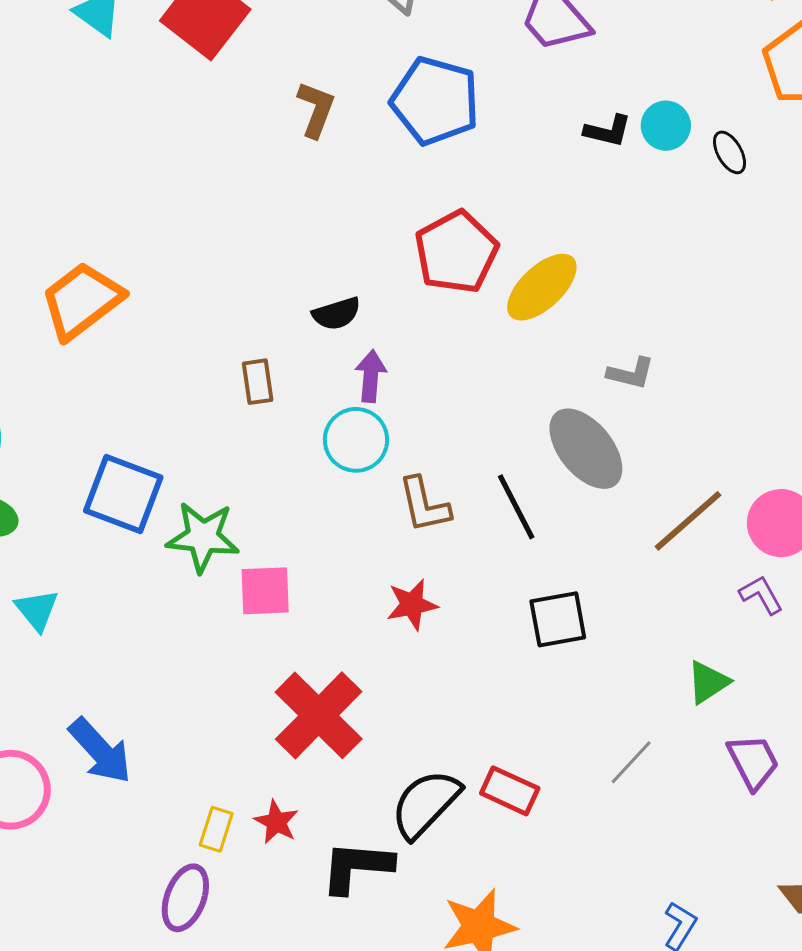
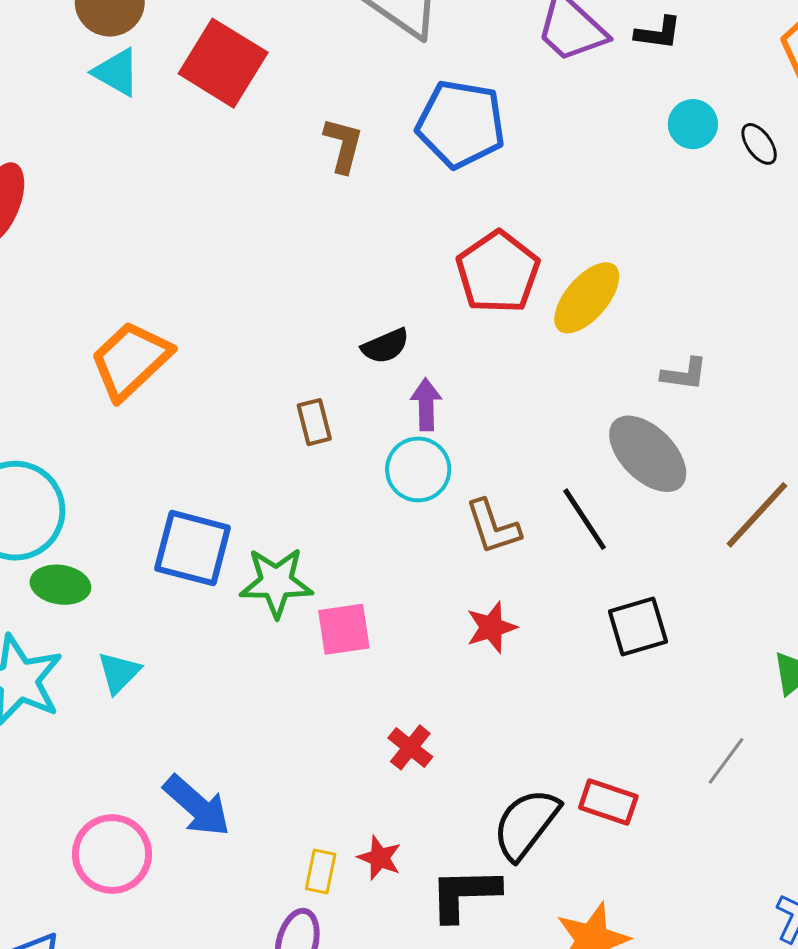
black L-shape: (608, 131) -> (658, 33), moved
cyan triangle: (37, 610) -> (119, 673), turned 30
red cross: (319, 715) -> (410, 747), size x0.5

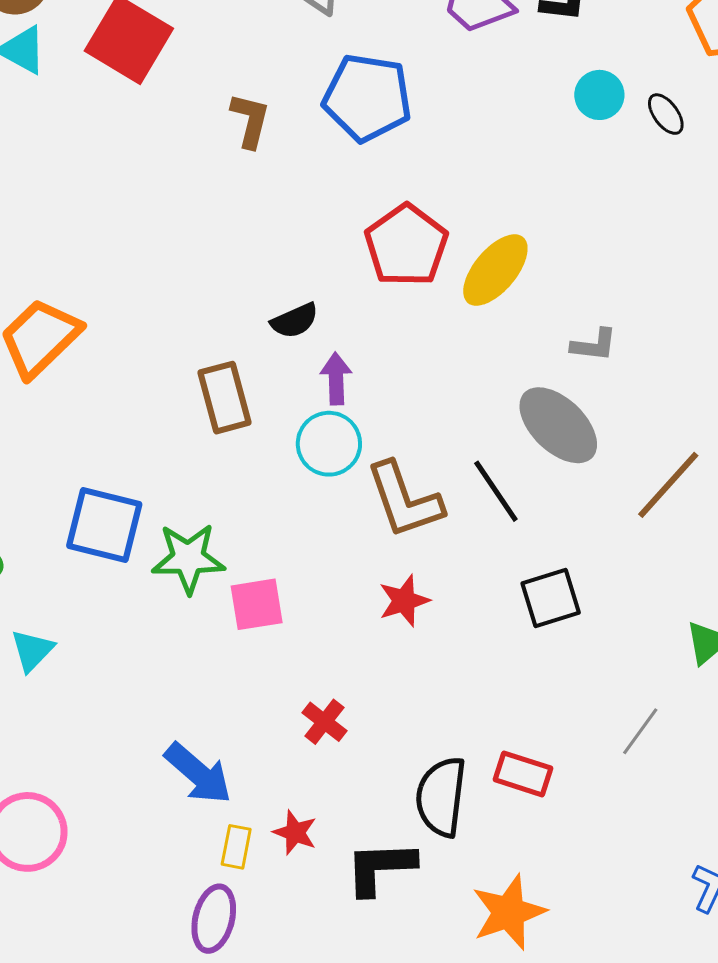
brown rectangle: (314, 422) -> (224, 398), size x1.5
brown L-shape: (493, 527) -> (404, 500), size x1.4
blue arrow: (197, 806) -> (198, 773), moved
black semicircle: (526, 824) -> (441, 797), turned -30

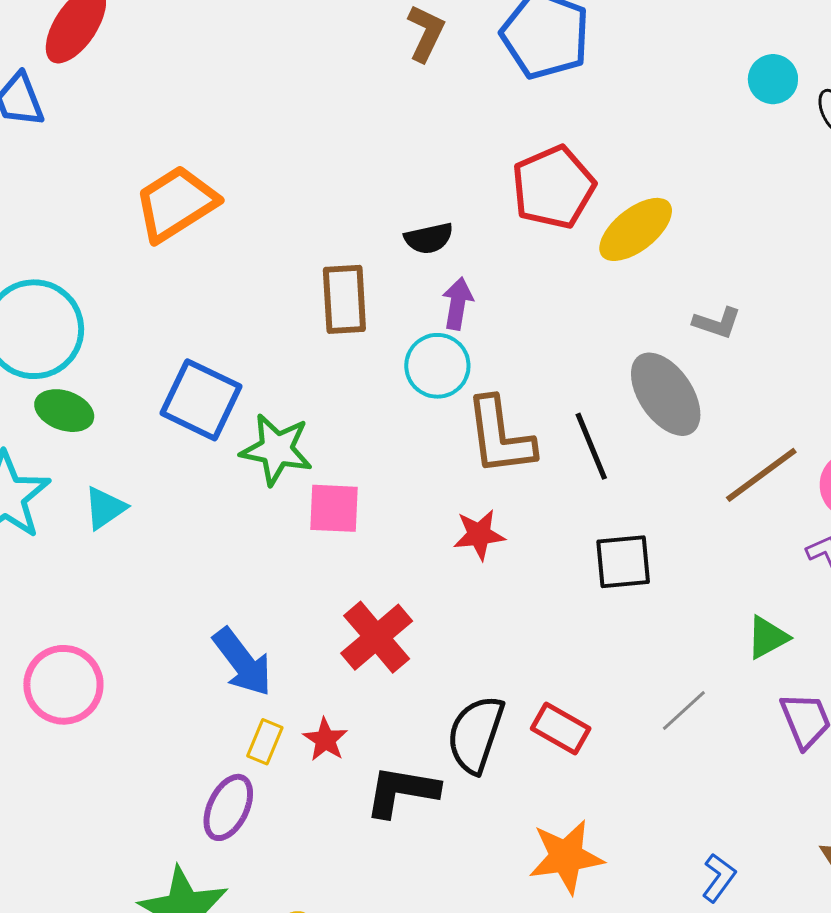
red cross: (324, 722) -> (377, 637), size x1.6
orange star: (509, 912) -> (566, 857), moved

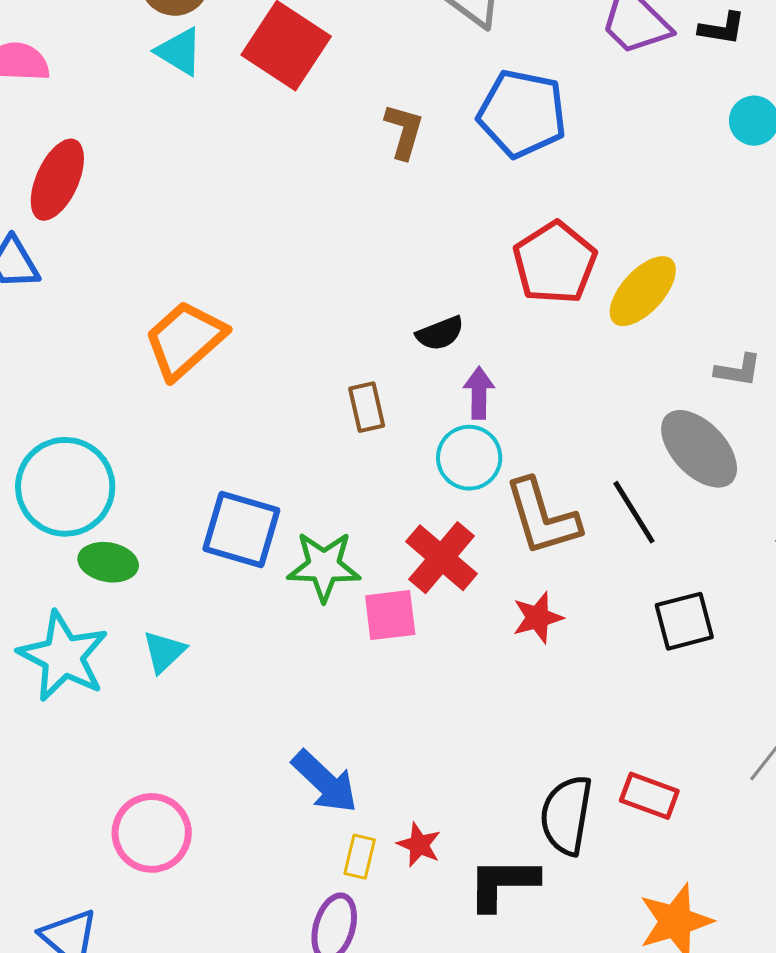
brown rectangle: (344, 299) -> (367, 407), size x0.7
red cross: (377, 637) -> (442, 558), moved

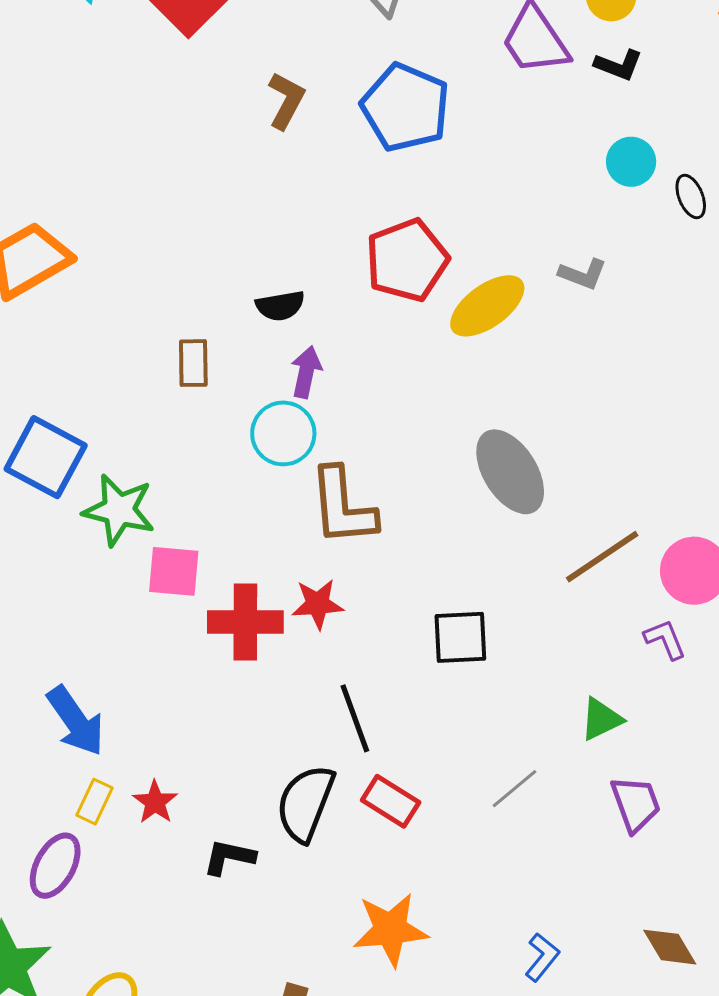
gray L-shape: (738, 370) -> (583, 274), moved
black line: (634, 512) -> (355, 718), moved
red cross: (442, 558) -> (245, 622), moved, turned 38
black L-shape: (503, 883) -> (229, 857), size x0.7

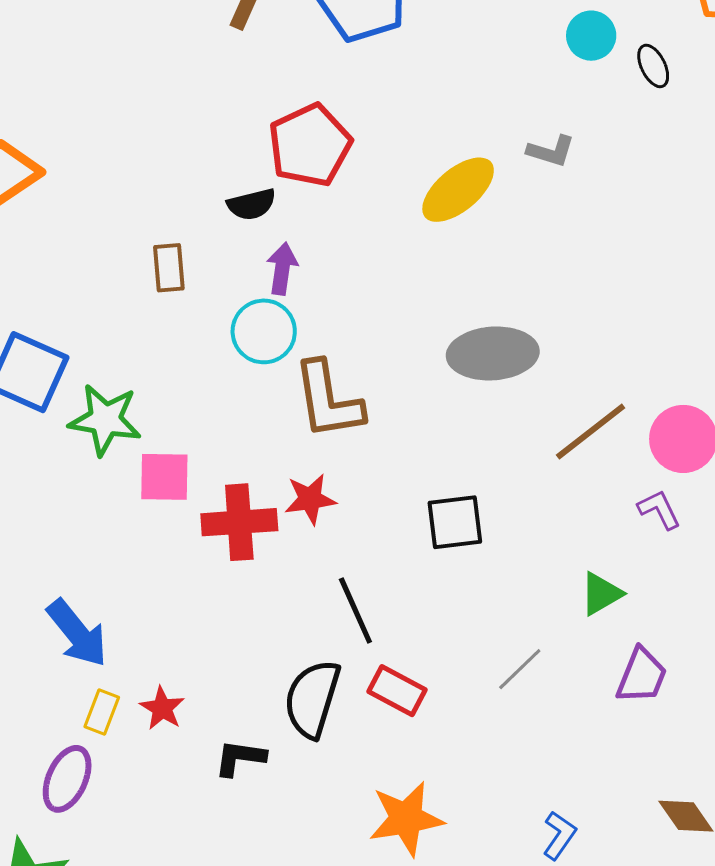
red pentagon: (407, 260) -> (310, 145), moved
gray ellipse: (510, 472) -> (493, 353), turned -58
purple trapezoid: (636, 804) -> (642, 676), turned 46

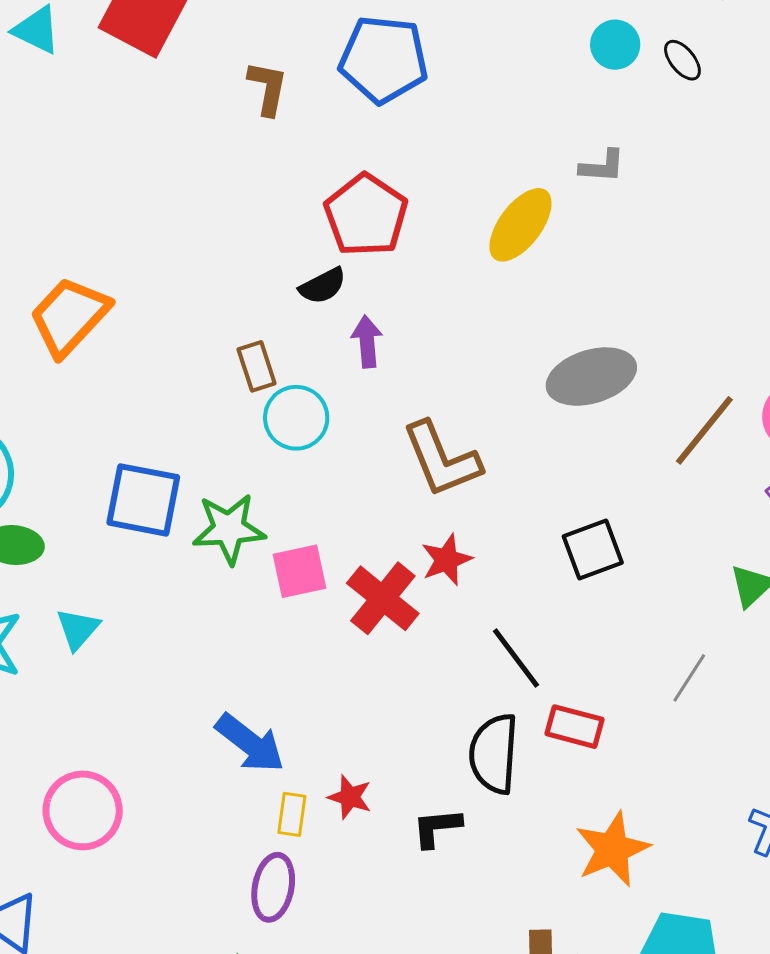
cyan circle: (264, 331) -> (296, 418), moved
red cross: (239, 522) -> (383, 598), turned -34

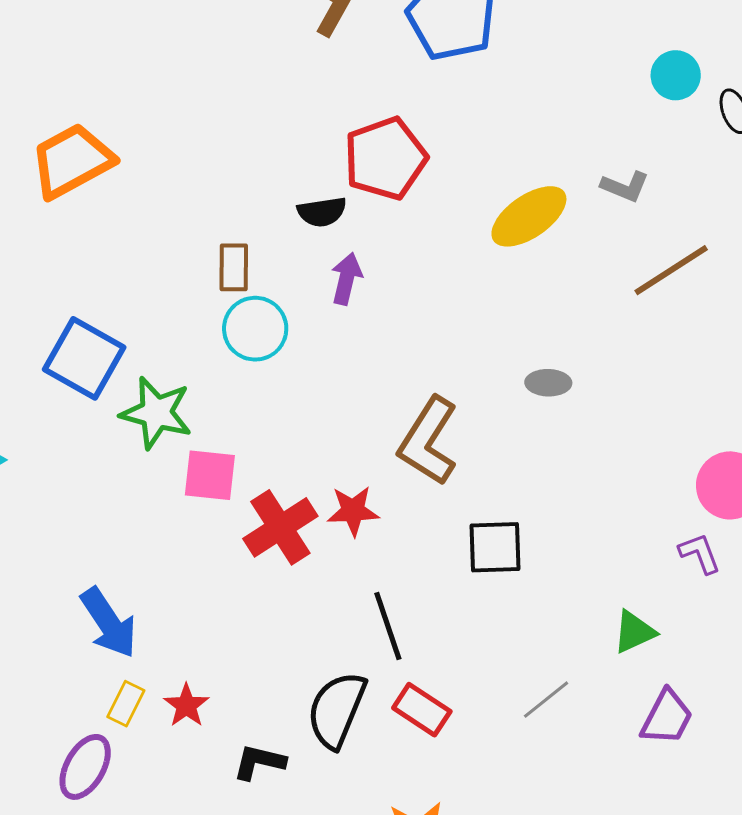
gray ellipse: (591, 377) -> (548, 383), size x0.5
brown line: (704, 430) -> (671, 270), moved
brown L-shape: (442, 459) -> (428, 441), moved, turned 36

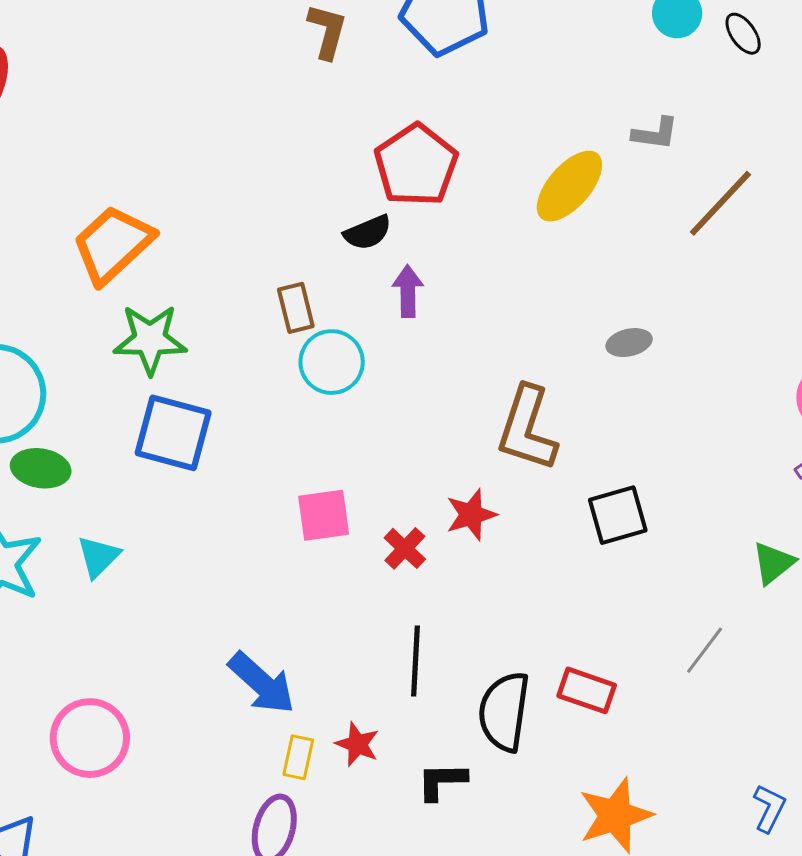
green star: (156, 413) -> (150, 339), moved
red cross: (280, 527) -> (405, 548), size x0.6
black line: (388, 626) -> (415, 661), moved, turned 36

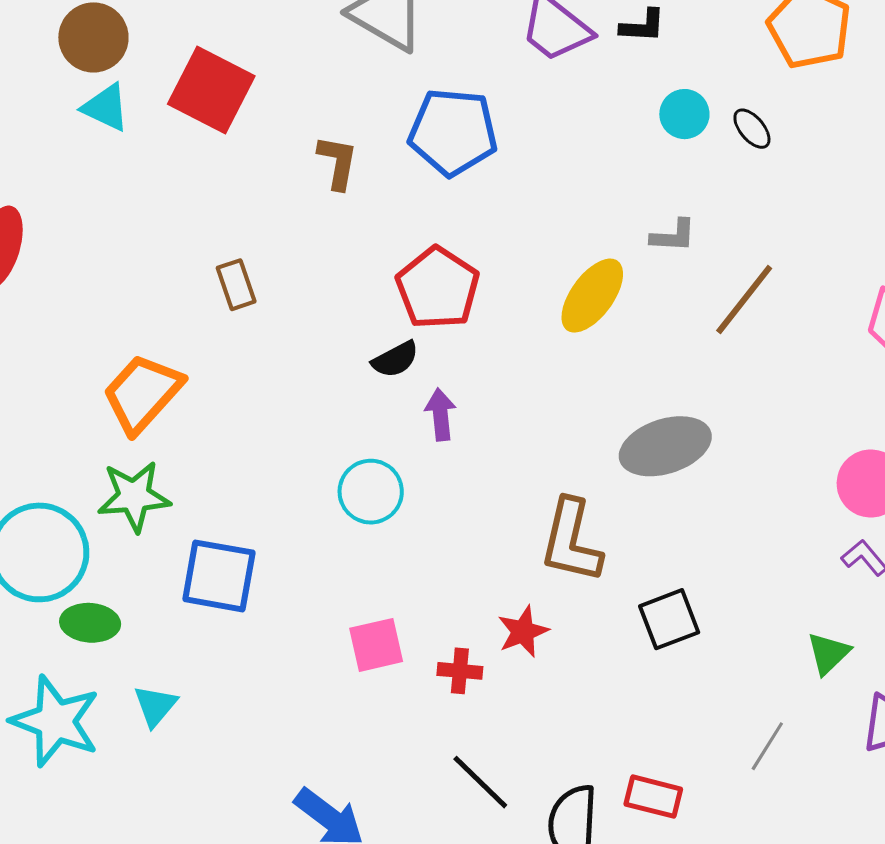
brown rectangle: (296, 308) -> (236, 285), moved
green star: (150, 339) -> (134, 496), moved
gray ellipse: (629, 343) -> (665, 446), size x2.0
red cross: (405, 548) -> (460, 671), turned -33
black line: (415, 661) -> (480, 782), turned -44

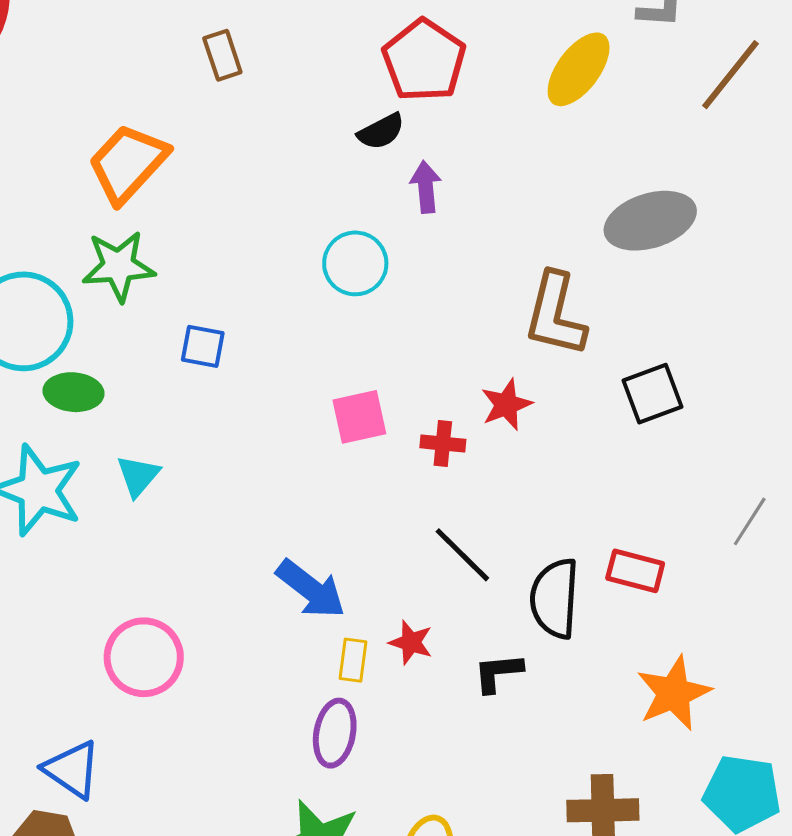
blue square: (219, 576) -> (203, 346), size x0.6

